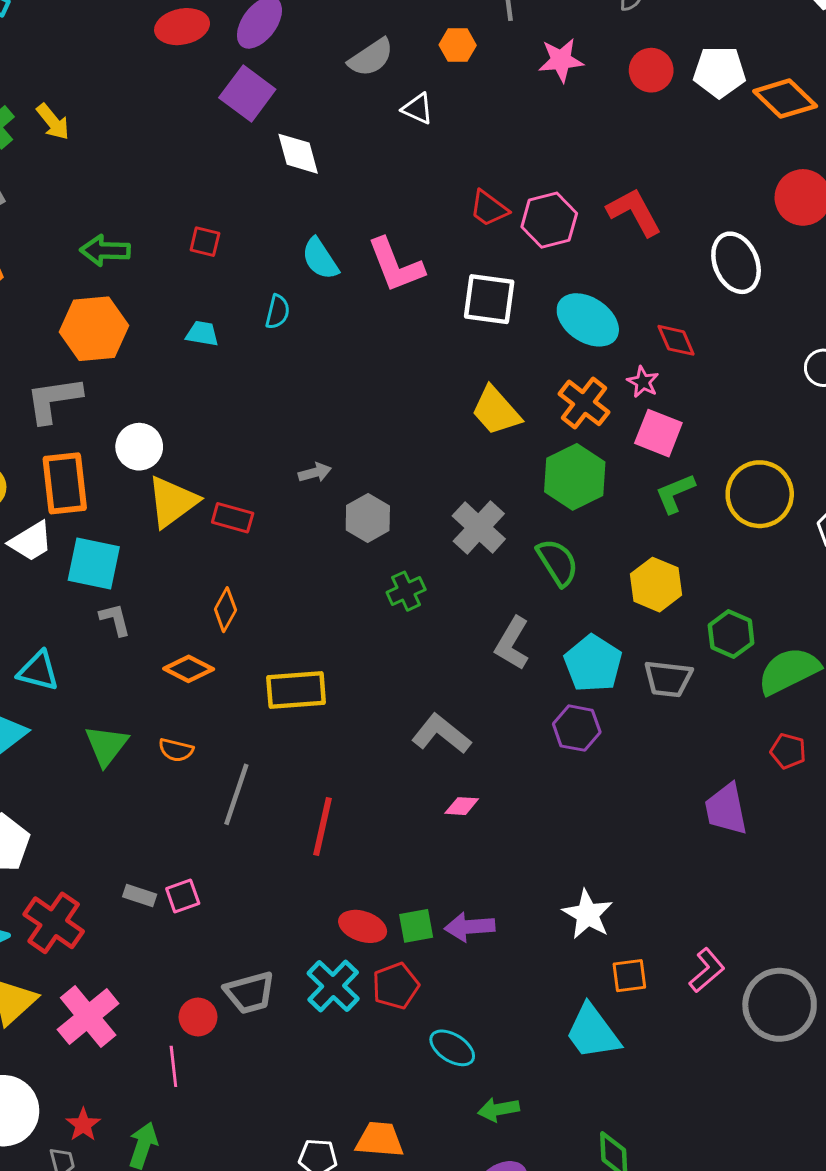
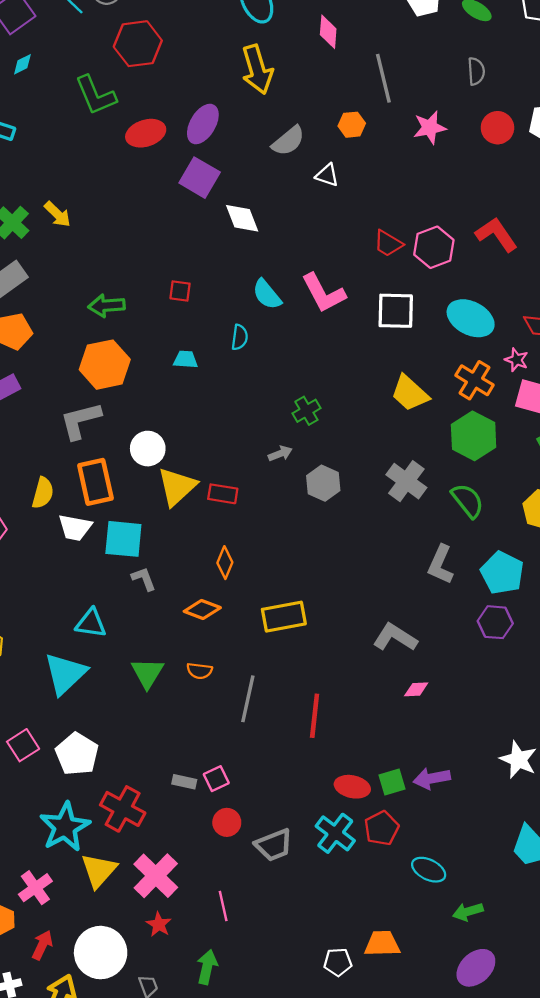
white trapezoid: (31, 541) -> (75, 528), turned 48
green cross: (406, 591) -> (306, 411), moved
red circle: (198, 1017) -> (227, 822), moved
red star: (83, 1125) -> (159, 924), moved

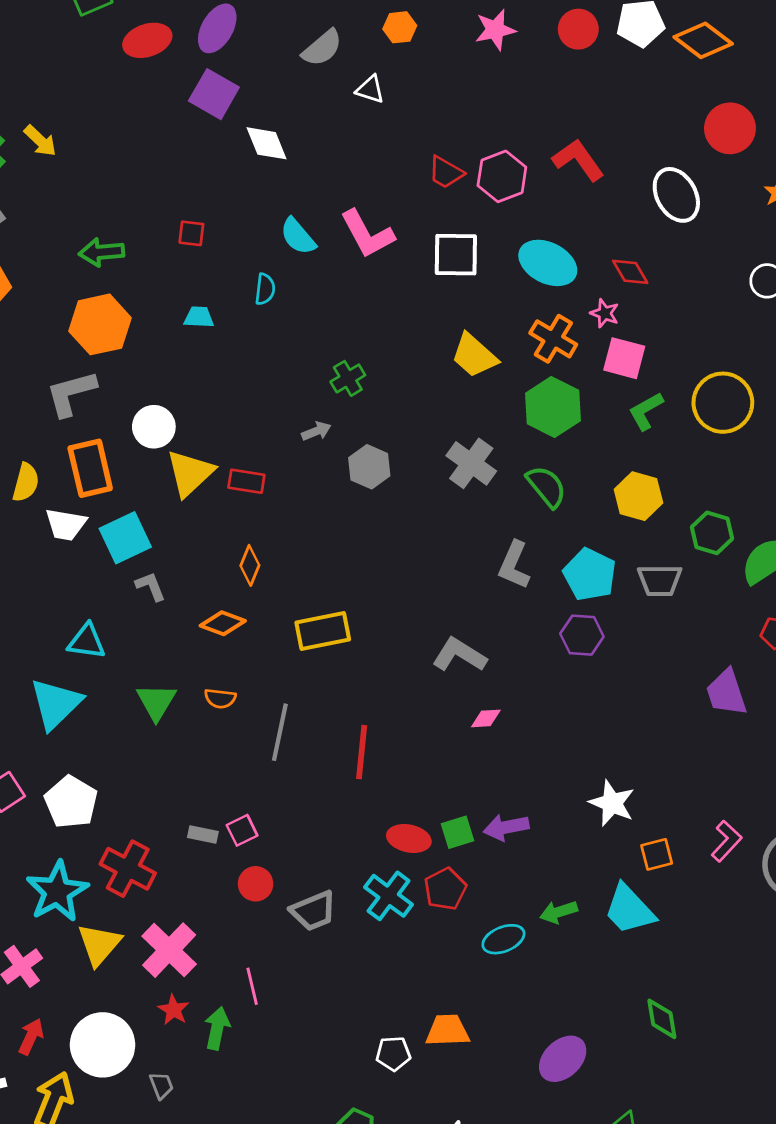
cyan square: (123, 539) -> (125, 538), turned -30
cyan ellipse: (429, 870) -> (503, 939), turned -48
green arrow: (468, 912) -> (559, 912), moved
green arrow: (207, 967) -> (217, 1028), moved

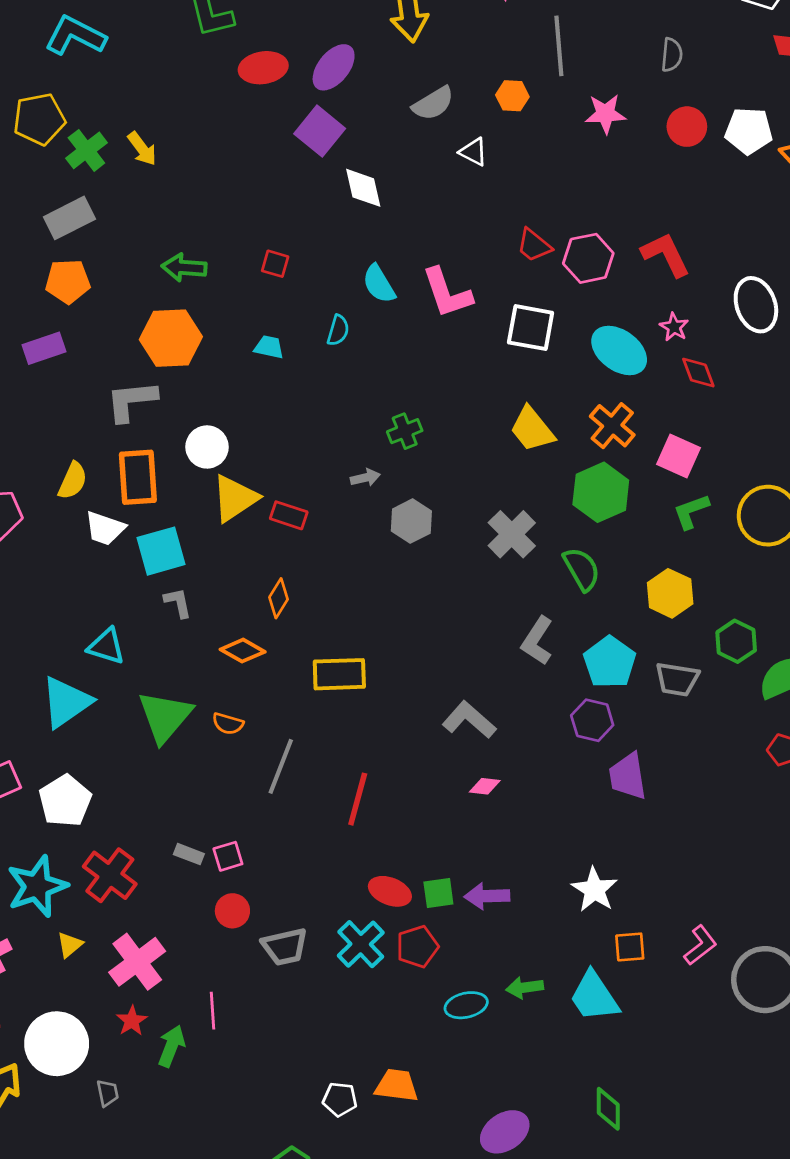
pink star: (605, 313) -> (674, 327), moved
purple trapezoid: (726, 693) -> (628, 776), moved
green triangle: (156, 702) -> (165, 717), size x1.4
yellow triangle: (99, 944) -> (70, 945), size x0.6

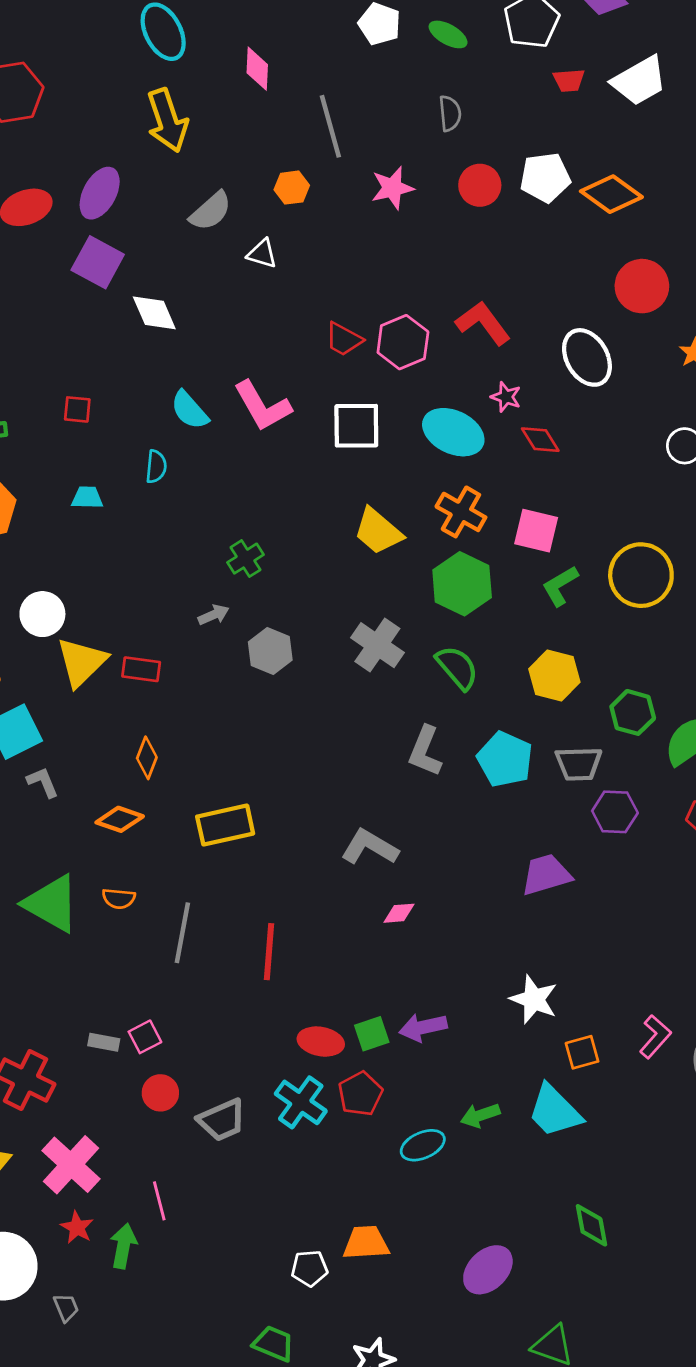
green triangle: (165, 717) -> (52, 904), turned -30
purple hexagon: (592, 720) -> (615, 812), moved
purple trapezoid: (628, 776) -> (546, 875), turned 93

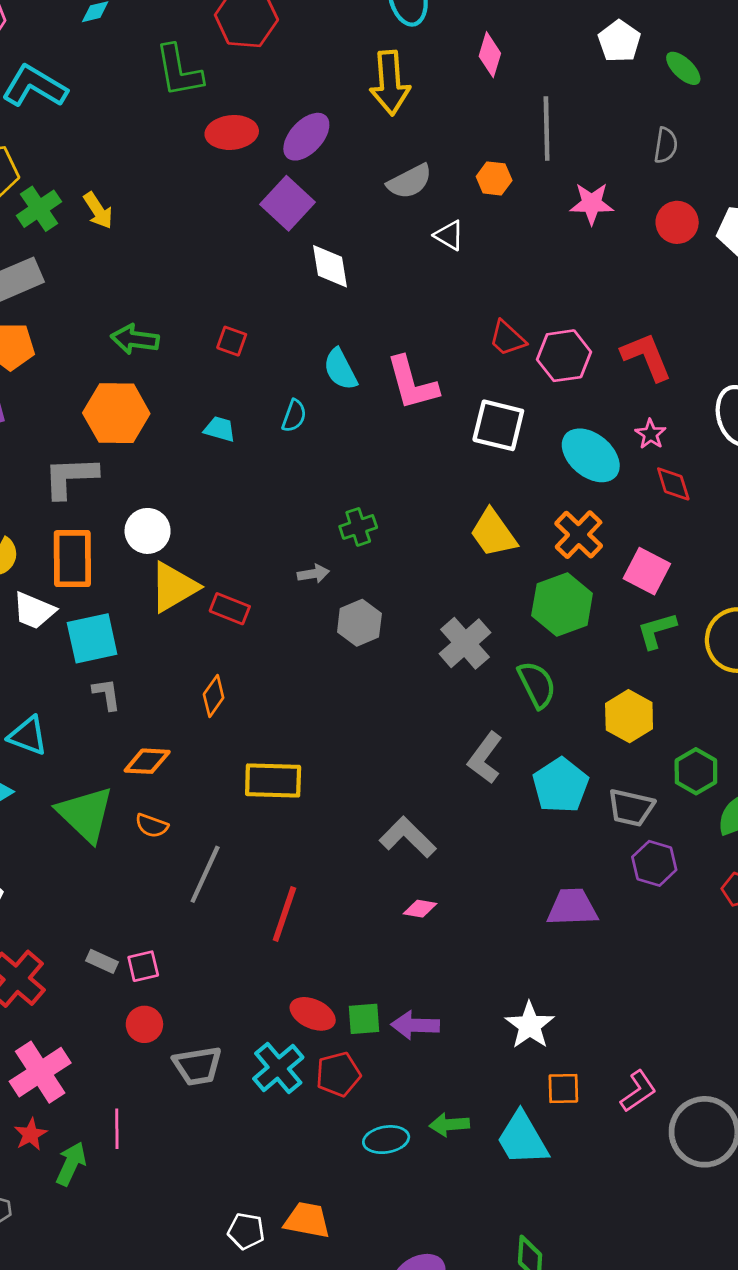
orange diamond: (120, 819) -> (147, 761), moved, turned -30

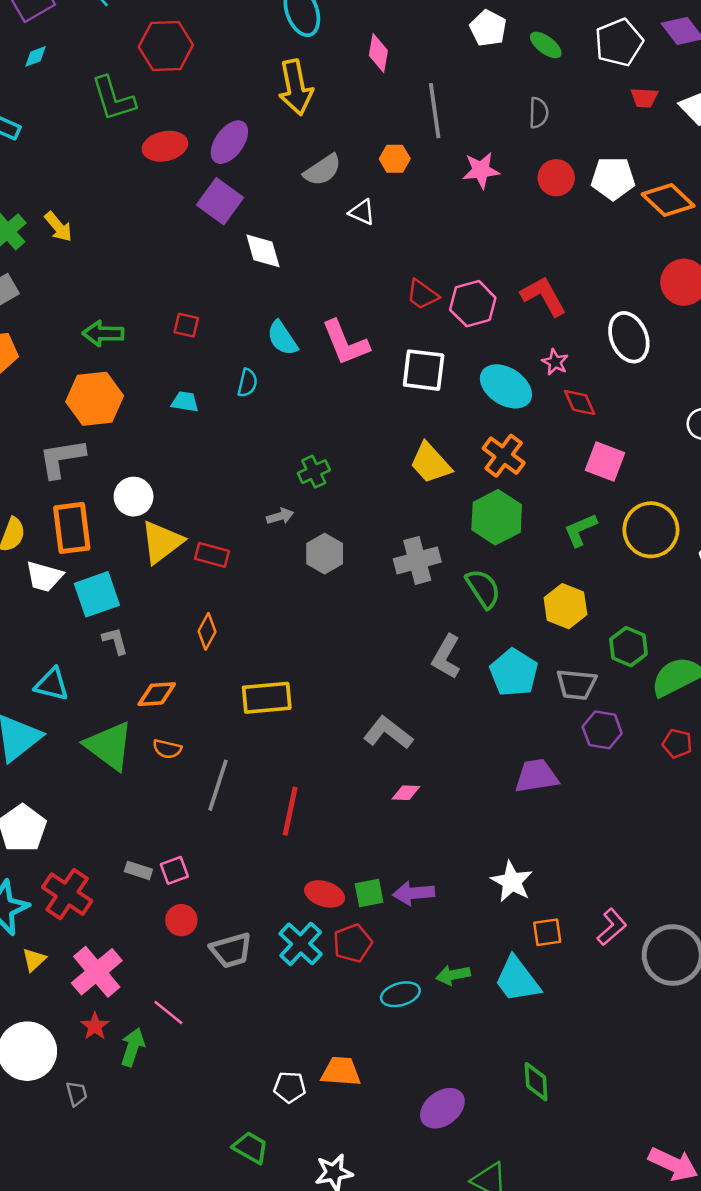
pink square: (647, 571) -> (605, 461), moved
gray cross: (465, 643) -> (417, 560), turned 33
pink line: (117, 1129) -> (168, 1013), turned -44

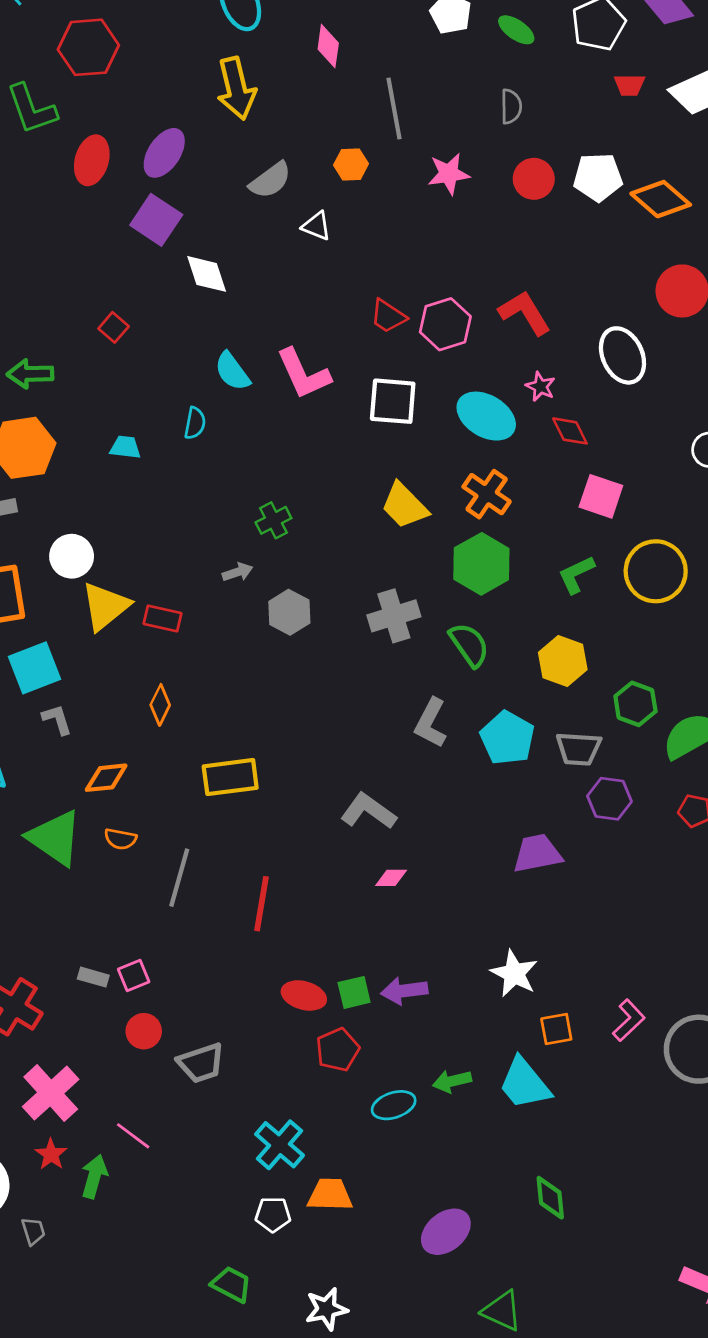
red ellipse: (165, 146) -> (92, 160), turned -60
red square: (186, 325) -> (114, 327), moved, turned 30
cyan cross: (301, 944) -> (280, 1145), moved

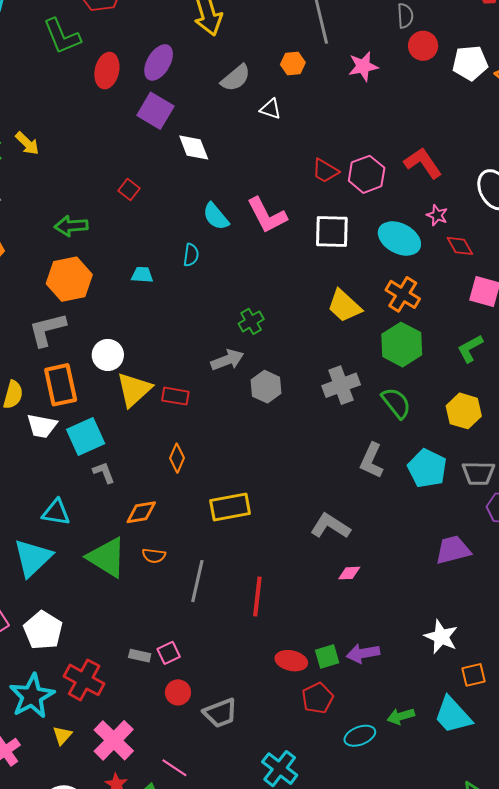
red circle: (534, 179) -> (423, 46), moved
gray arrow: (238, 572) -> (227, 360), size x1.5

